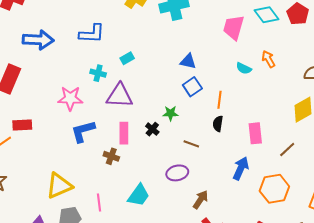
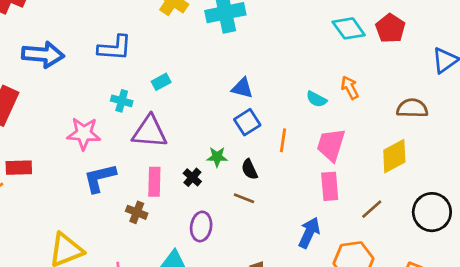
pink trapezoid: (234, 28) -> (331, 145), moved
black semicircle: (218, 124) -> (249, 169), moved, turned -35
purple ellipse: (177, 173) -> (201, 226), moved, turned -70

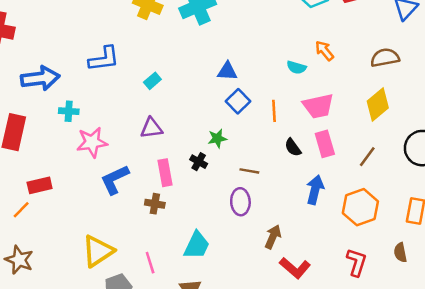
cyan cross: (122, 101) -> (69, 111), moved
purple triangle: (150, 132) -> (151, 128), size x0.7
pink trapezoid: (331, 145) -> (318, 106), turned -108
black semicircle: (249, 169) -> (293, 147), moved
purple ellipse: (201, 226) -> (240, 202), moved

